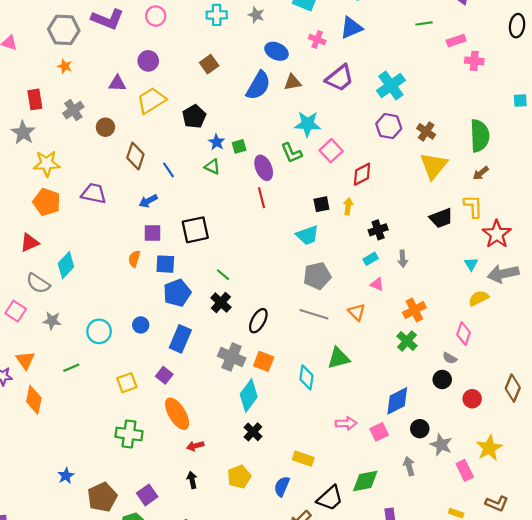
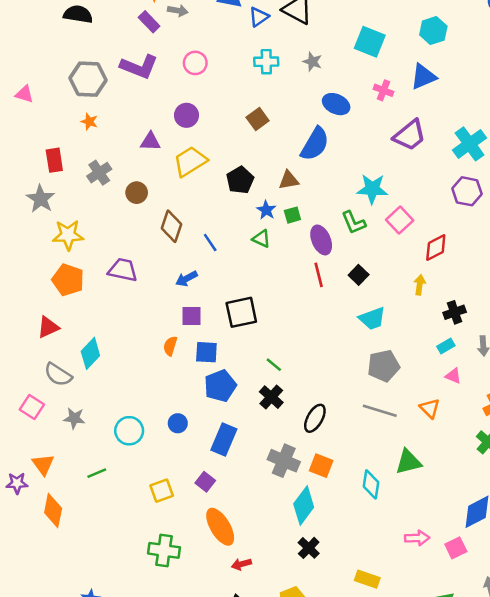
brown triangle: (293, 82) -> (289, 180), moved
black square: (321, 204) -> (359, 275), moved, turned -35

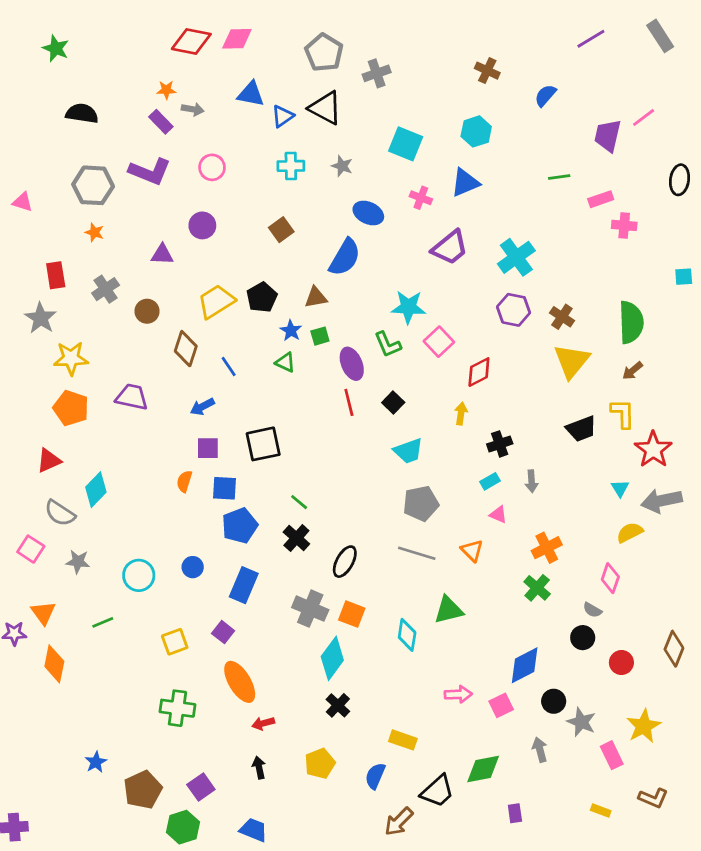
yellow trapezoid: (190, 161) -> (216, 302), moved

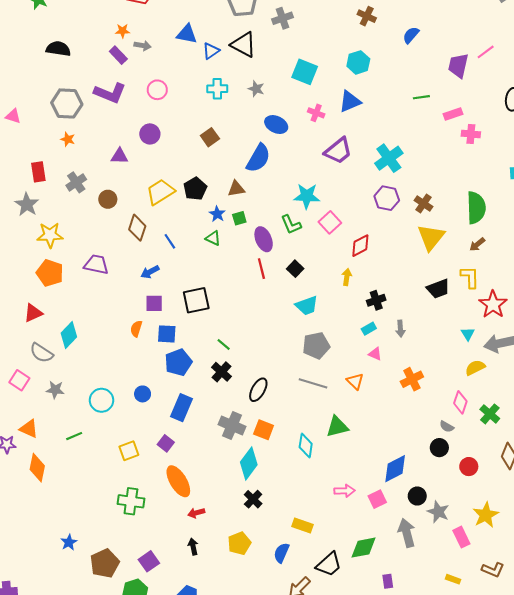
green cross: (537, 588) -> (490, 414), moved
orange triangle: (43, 613) -> (29, 429), turned -30
gray arrow: (540, 750) -> (407, 533), size x1.5

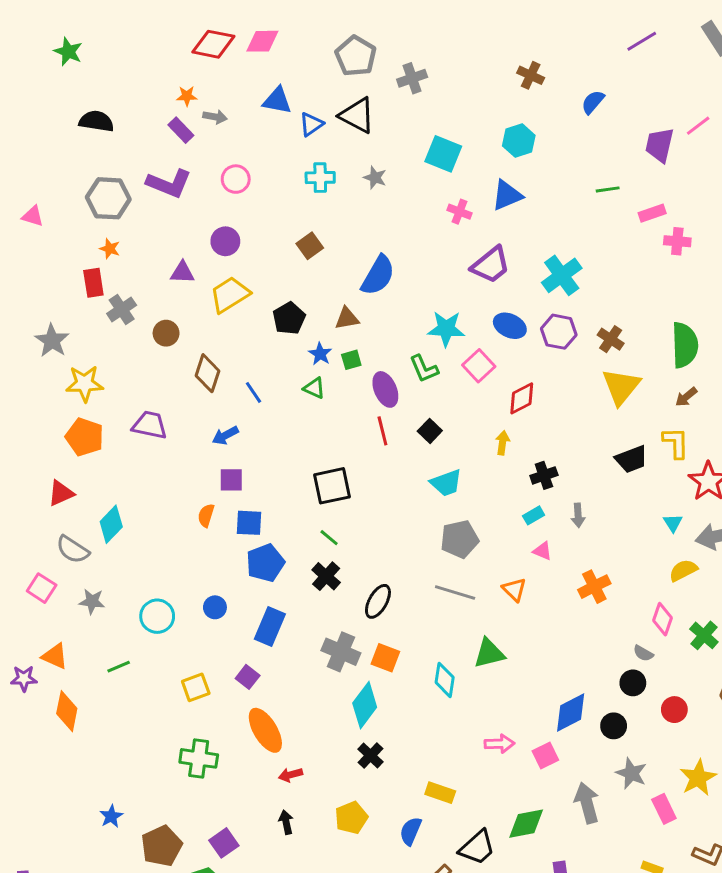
blue ellipse: (276, 125) -> (510, 326), moved
red rectangle: (38, 172) -> (93, 283), moved
yellow trapezoid: (160, 192) -> (230, 295), moved
black square: (196, 300) -> (332, 486), moved
black circle: (417, 496) -> (614, 726), moved

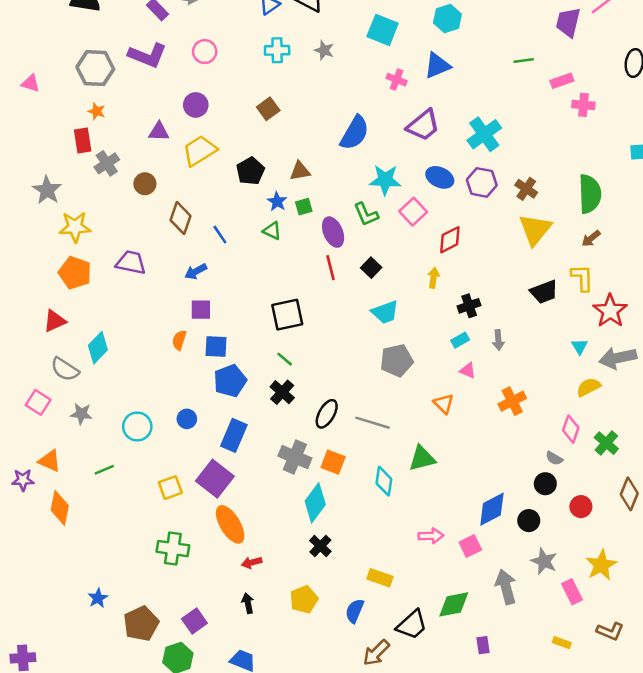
blue semicircle: (378, 275) -> (355, 133), moved
gray line: (455, 592) -> (372, 423), moved
purple square: (248, 677) -> (215, 479), size x1.8

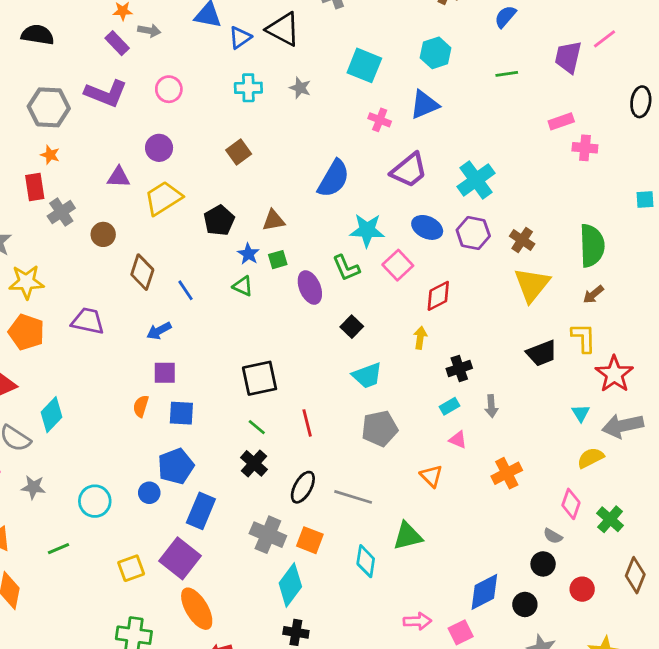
green line: (524, 60) -> (507, 74), moved
red line: (330, 268) -> (307, 423), moved
blue pentagon: (230, 381) -> (176, 466), moved
black cross: (320, 546) -> (296, 632), turned -35

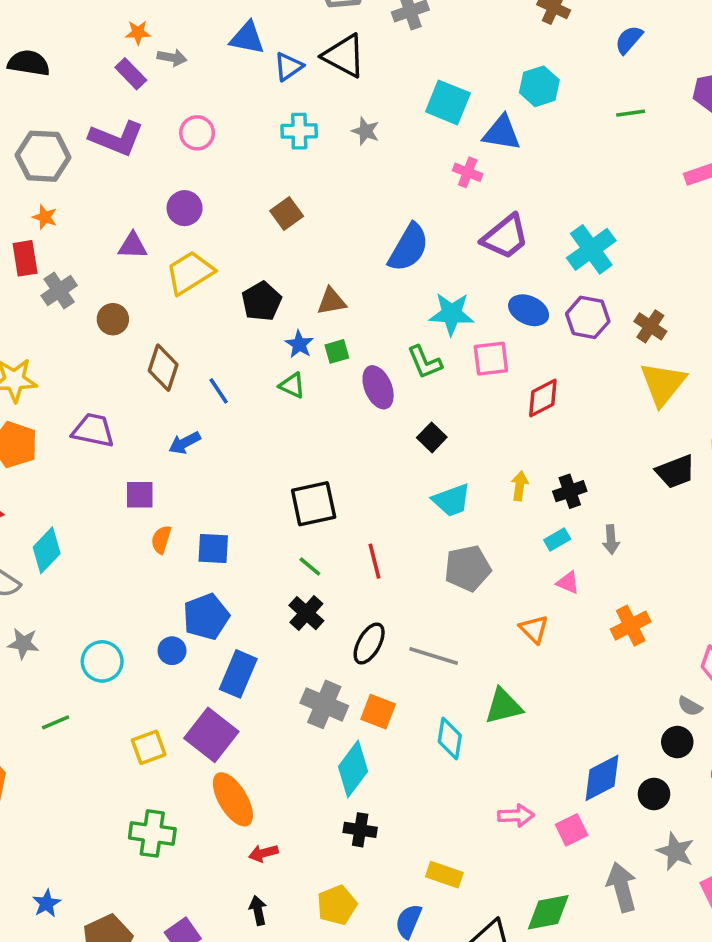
blue triangle: (424, 105) -> (502, 133), moved, turned 32
pink square: (398, 265) -> (491, 359), turned 36
yellow arrow: (420, 338) -> (520, 486), moved
purple square: (165, 373) -> (140, 495), moved

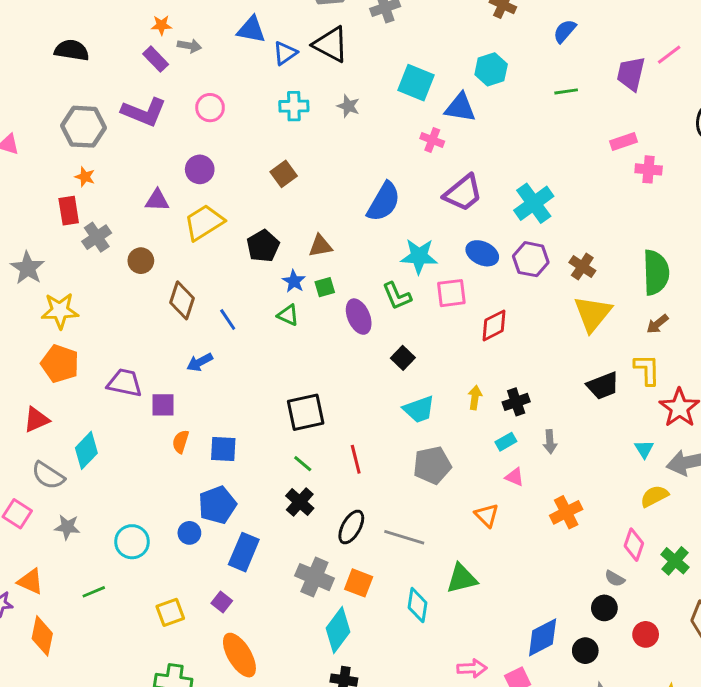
purple trapezoid: (93, 430) -> (125, 383), moved
purple square: (211, 735) -> (222, 602), size x0.5

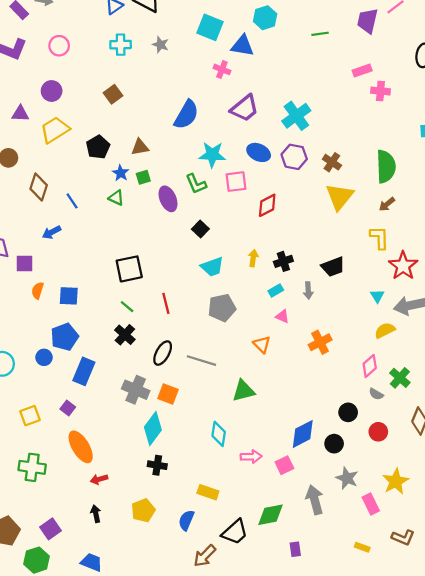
black trapezoid: (603, 386) -> (333, 267), moved
pink diamond: (634, 545) -> (370, 366), turned 30
gray semicircle: (615, 579) -> (376, 394), moved
cyan diamond: (418, 605) -> (219, 434), moved

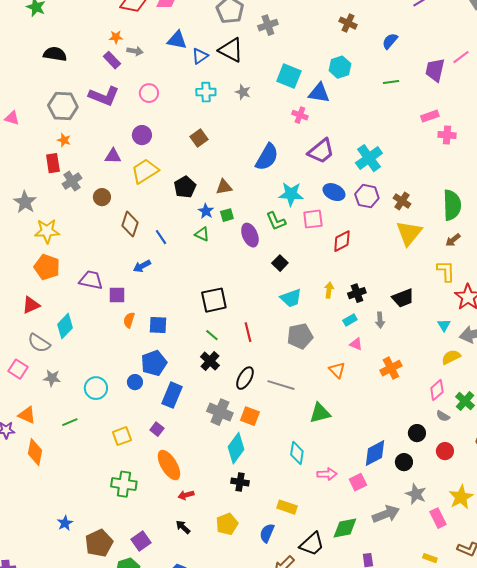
gray arrow: (315, 500) -> (386, 514), turned 84
black arrow: (96, 514) -> (183, 527), turned -35

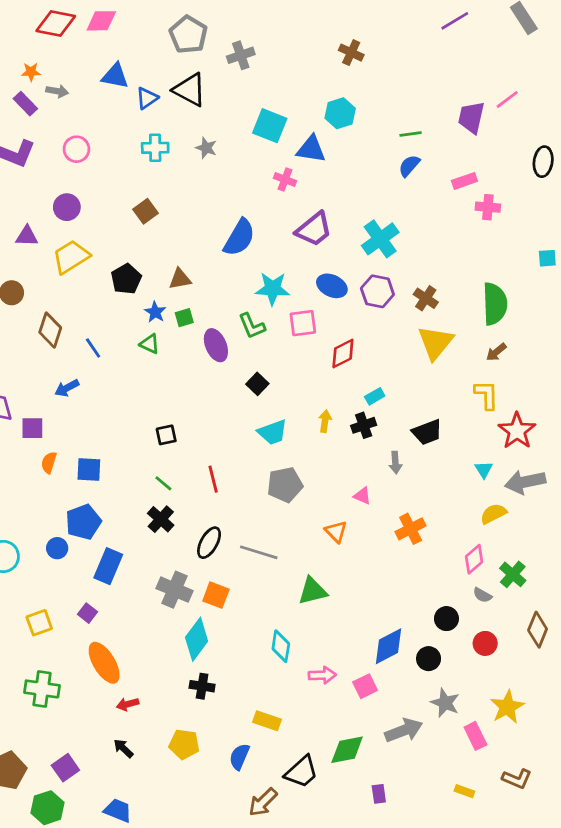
blue semicircle: (390, 41) -> (409, 166), moved
black square: (214, 300) -> (166, 435), size x0.6
cyan rectangle: (350, 320) -> (375, 396), moved
yellow pentagon: (227, 524) -> (184, 744), turned 30

